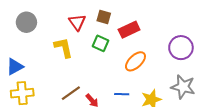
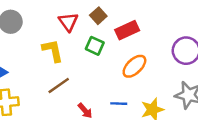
brown square: (104, 17) -> (98, 16), turned 32
brown line: (71, 93) -> (59, 85), moved

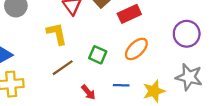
green square: (95, 46) -> (98, 55), moved

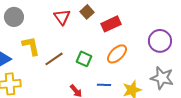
yellow L-shape: (57, 34) -> (31, 46), moved
brown line: (63, 68) -> (54, 59), moved

